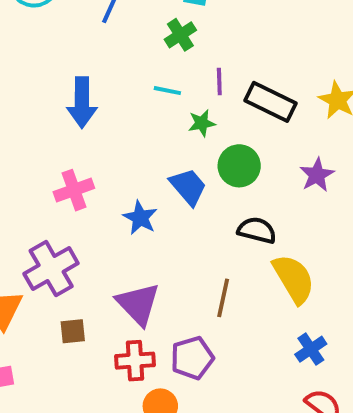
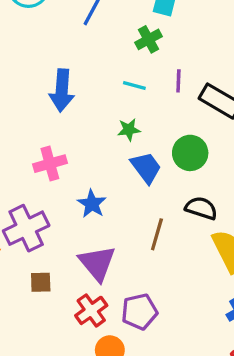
green star: (202, 123) -> (129, 130), moved
blue star: (140, 218) -> (92, 204), moved
brown line: (223, 298) -> (157, 234), moved
red cross: (135, 361) -> (91, 310), turned -36

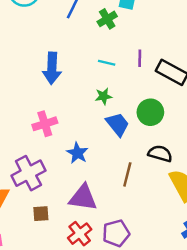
green cross: (148, 39) -> (107, 19), moved
purple triangle: (97, 263) -> (83, 198), turned -40

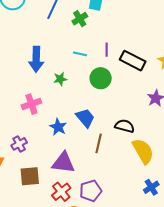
green star: (104, 96) -> (60, 79), moved
green circle: (150, 112) -> (101, 78), moved
blue trapezoid: (117, 124) -> (85, 118), moved
purple cross: (28, 173) -> (19, 144), size x0.6
brown square: (41, 214) -> (30, 176), size x1.5

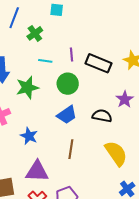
green cross: (80, 19) -> (35, 33), moved
green star: (60, 79) -> (27, 88), size x1.6
blue trapezoid: (85, 118) -> (67, 115), moved, turned 100
black semicircle: (125, 126) -> (102, 116), moved

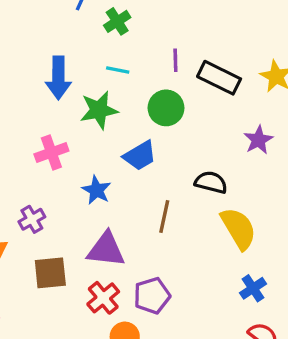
cyan line: (45, 61) -> (118, 70), moved
blue trapezoid: (67, 115) -> (140, 156), moved
black semicircle: (102, 116) -> (211, 182), moved

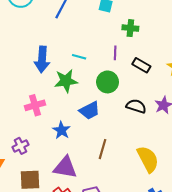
green cross: (117, 21) -> (130, 28), moved, turned 35
black rectangle: (219, 78) -> (141, 65), size x0.7
black semicircle: (211, 182) -> (136, 106), moved

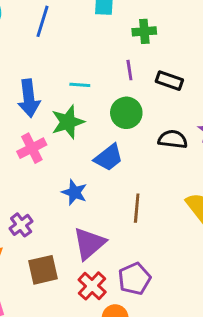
pink cross: (35, 105) -> (32, 148), moved
purple triangle: (65, 167) -> (89, 243), turned -40

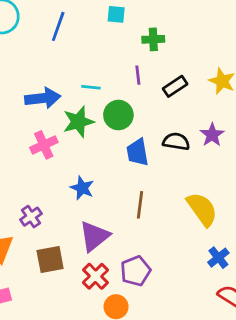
black rectangle: (169, 81) -> (175, 86), turned -55
blue arrow: (29, 98) -> (43, 98), turned -92
green circle: (126, 113) -> (118, 115), moved
blue trapezoid: (109, 157) -> (138, 152), moved, turned 116

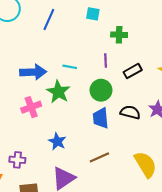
green circle: (118, 115) -> (101, 90), moved
green star: (78, 122) -> (58, 92), turned -30
brown line: (140, 205) -> (99, 157), turned 54
purple cross: (31, 217) -> (17, 160), turned 35

